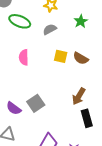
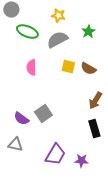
gray semicircle: (50, 29) -> (57, 40), size x1.5
brown arrow: (79, 96) -> (95, 101), moved

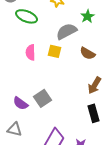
gray semicircle: (57, 40) -> (66, 31), moved
yellow square: (68, 67) -> (54, 51), moved

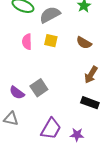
gray semicircle: (66, 31) -> (50, 15), moved
black rectangle: (93, 113) -> (90, 103), turned -54

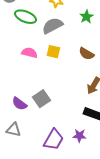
pink semicircle: (27, 42) -> (29, 53), turned 105
purple star: (77, 135) -> (79, 136), moved

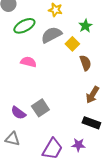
green ellipse: (25, 17) -> (24, 26), turned -50
yellow square: (53, 52) -> (72, 44), moved, turned 32
brown semicircle: (86, 54) -> (85, 63), turned -140

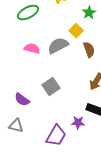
gray semicircle: (51, 35) -> (58, 46), moved
gray square: (40, 108) -> (51, 87), moved
purple star: (78, 145) -> (78, 123), moved

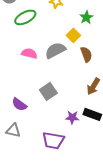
purple star: (78, 123) -> (72, 117), moved
purple trapezoid: (56, 136) -> (53, 140), turned 70

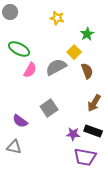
green ellipse: (25, 17) -> (19, 49), moved, turned 55
pink semicircle: (29, 53) -> (30, 70), turned 105
purple trapezoid: (53, 140) -> (85, 157), moved

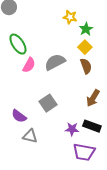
yellow star: (57, 18) -> (70, 17), moved
green ellipse: (19, 49) -> (18, 44), turned 30
yellow square: (74, 52) -> (85, 47), moved
gray triangle: (14, 147) -> (30, 136), moved

